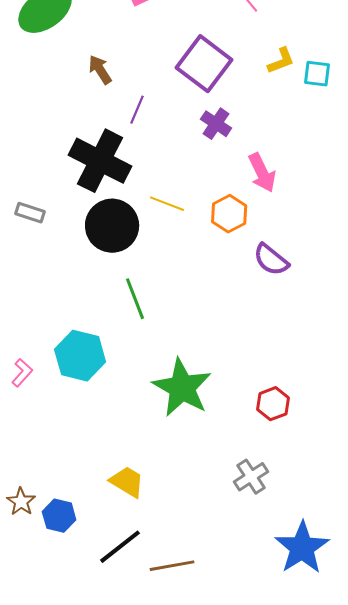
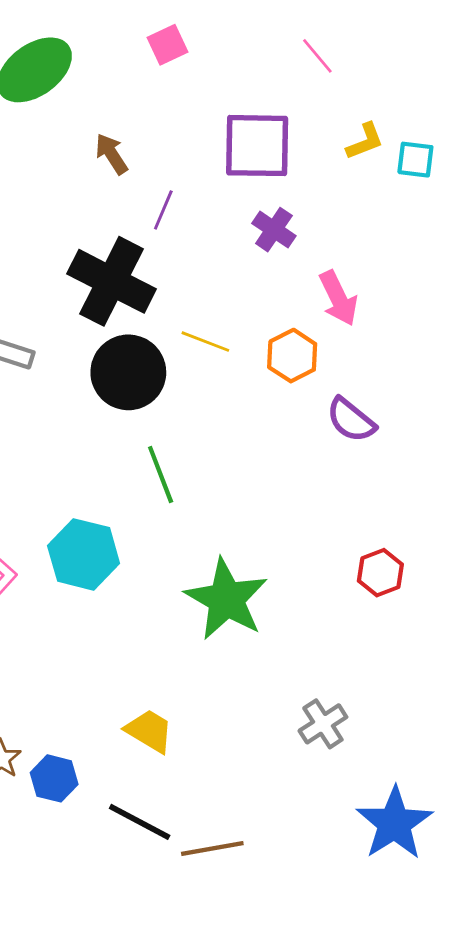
purple square: (204, 64) -> (257, 146), turned -36
red hexagon: (273, 404) -> (380, 573), moved
black line: (120, 547) -> (140, 822), turned 66

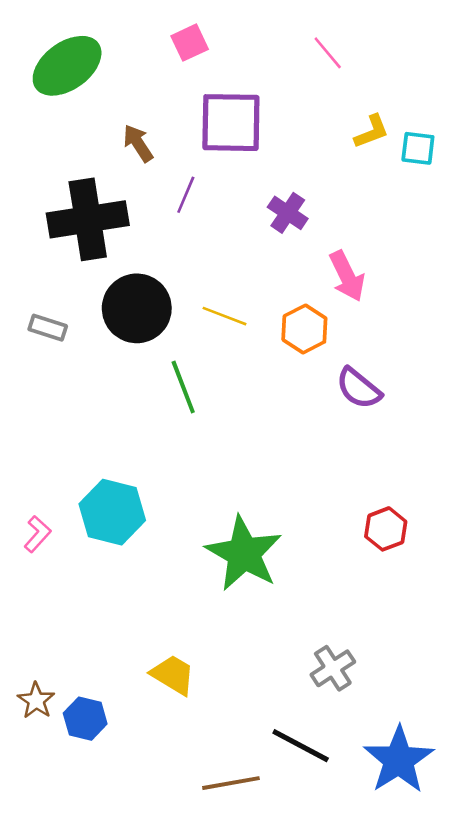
purple square: (257, 146) -> (231, 123), moved
black cross: (112, 281) -> (88, 219), moved, turned -36
black circle: (128, 372) -> (137, 308), moved
green line: (161, 475) -> (183, 387), moved
black line: (140, 822) -> (301, 746), moved

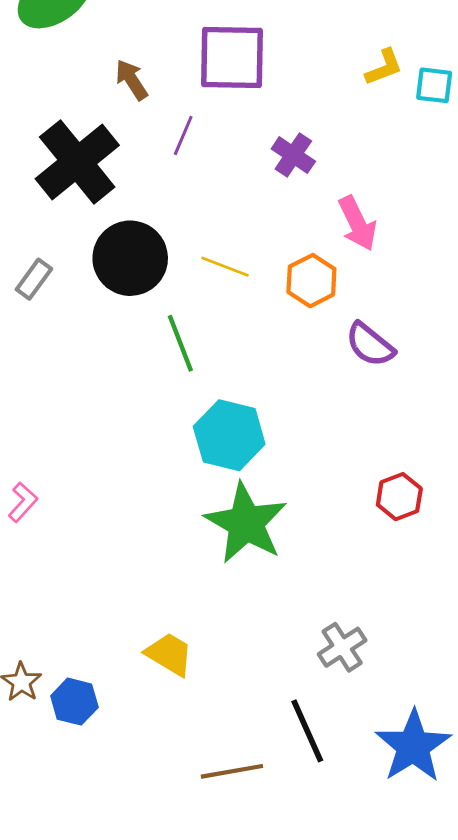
black cross: (88, 219) -> (77, 162), turned -30
gray rectangle: (48, 328) -> (34, 279), turned -72
cyan hexagon: (112, 512) -> (229, 435), moved
black line: (301, 746) -> (307, 731), turned 38

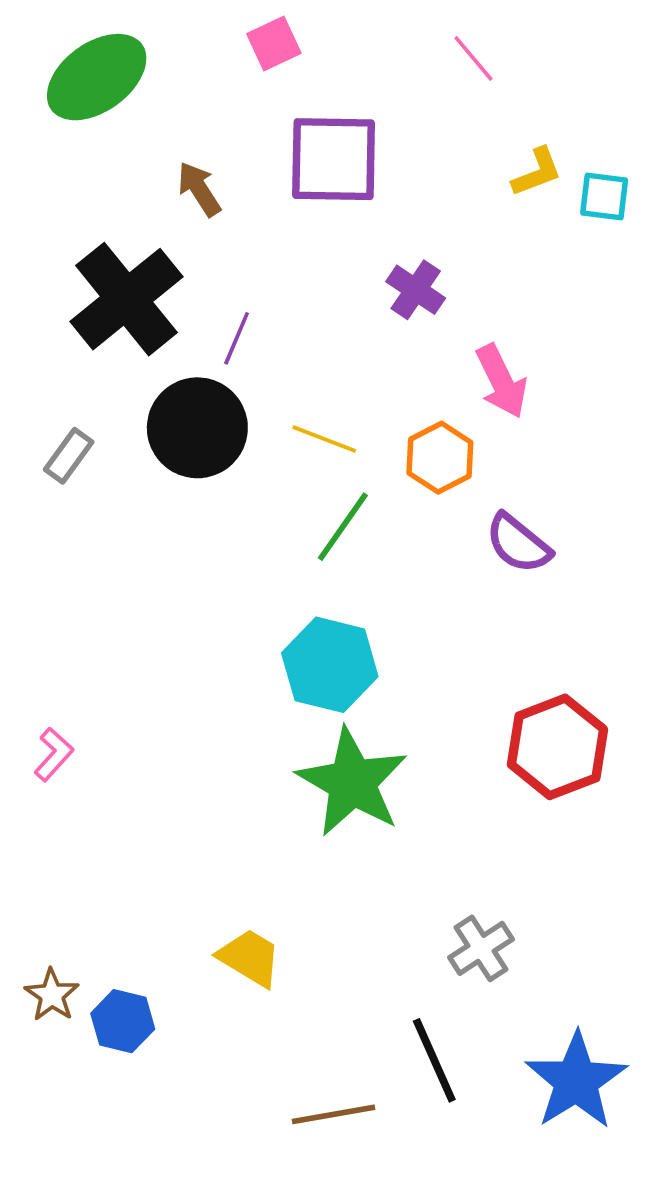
purple line: (183, 136) -> (237, 338), moved
green line: (180, 343) -> (343, 527), moved, turned 56
red hexagon: (399, 497) -> (557, 747), size x1.6

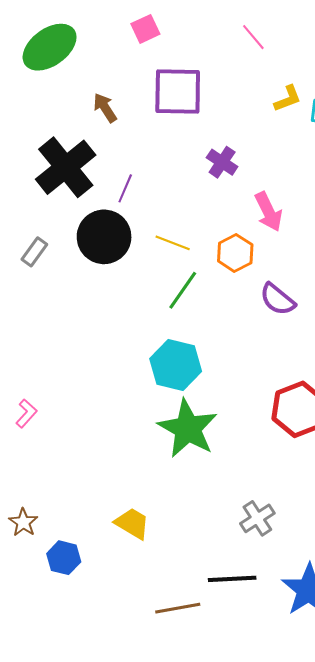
brown star: (52, 995) -> (23, 522), moved
black line: (434, 1060) -> (232, 579), turned -69

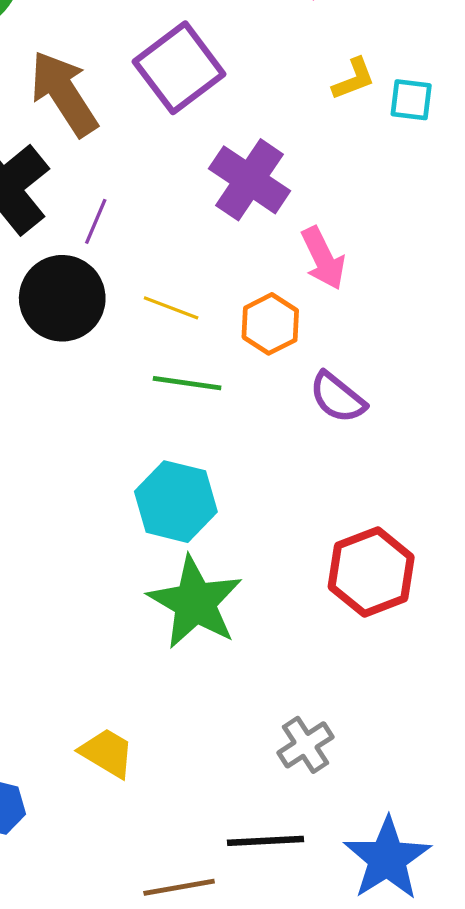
purple square: (178, 92) -> (179, 68), turned -38
brown arrow: (105, 108) -> (64, 93), size x1.8
purple cross: (222, 162) -> (249, 180), size x1.6
green line: (183, 290) -> (187, 383), turned 63

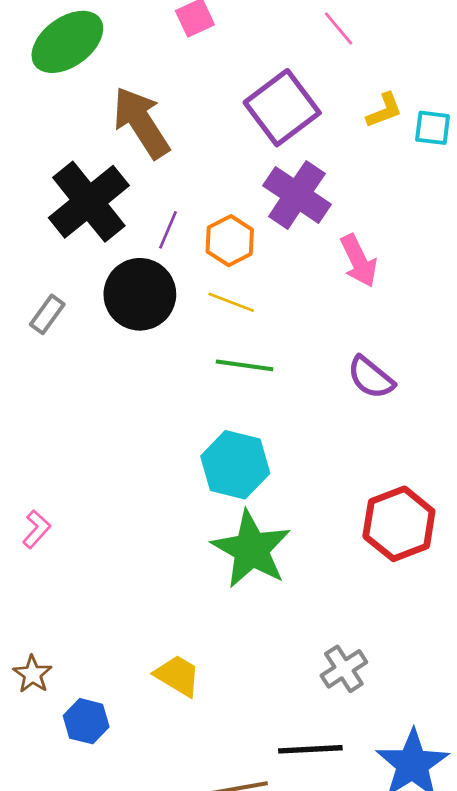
purple square: (179, 68) -> (282, 108), moved
orange hexagon: (270, 324) -> (230, 241), moved

